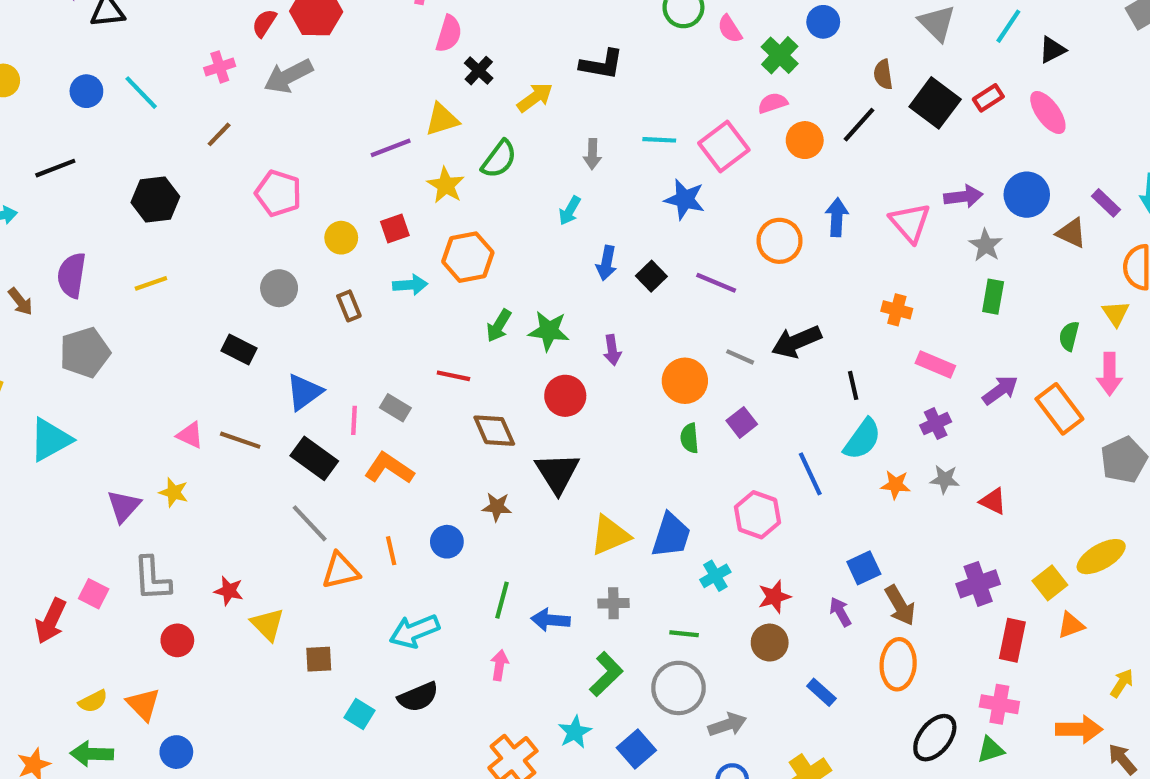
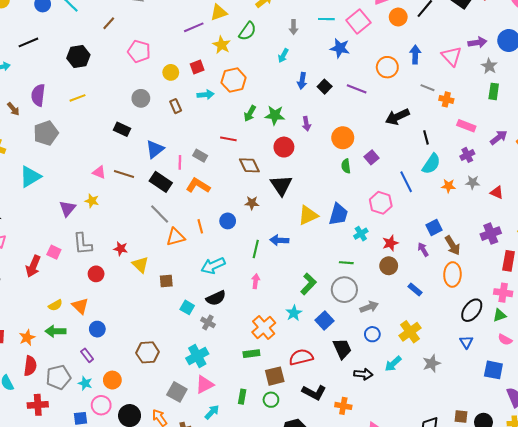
gray line: (740, 357) -> (427, 88), moved
gray cross: (613, 603) -> (208, 322), moved, turned 32
blue arrow: (551, 620) -> (279, 240), moved

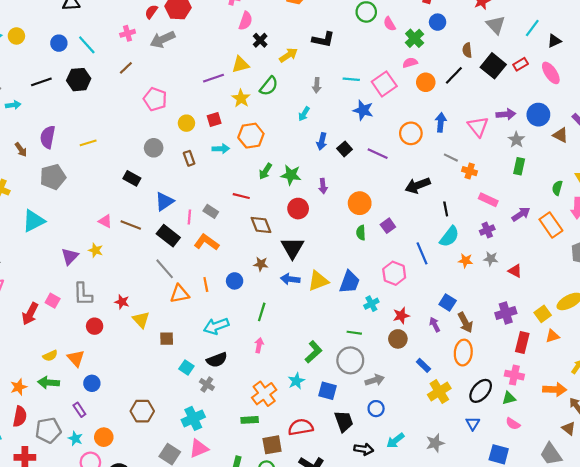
black hexagon: (78, 56) -> (79, 80), moved
blue square: (434, 227) -> (448, 303), turned -35
blue arrow: (279, 240) -> (290, 279), moved
blue square: (324, 320) -> (328, 391), turned -36
yellow cross: (410, 332) -> (439, 392), moved

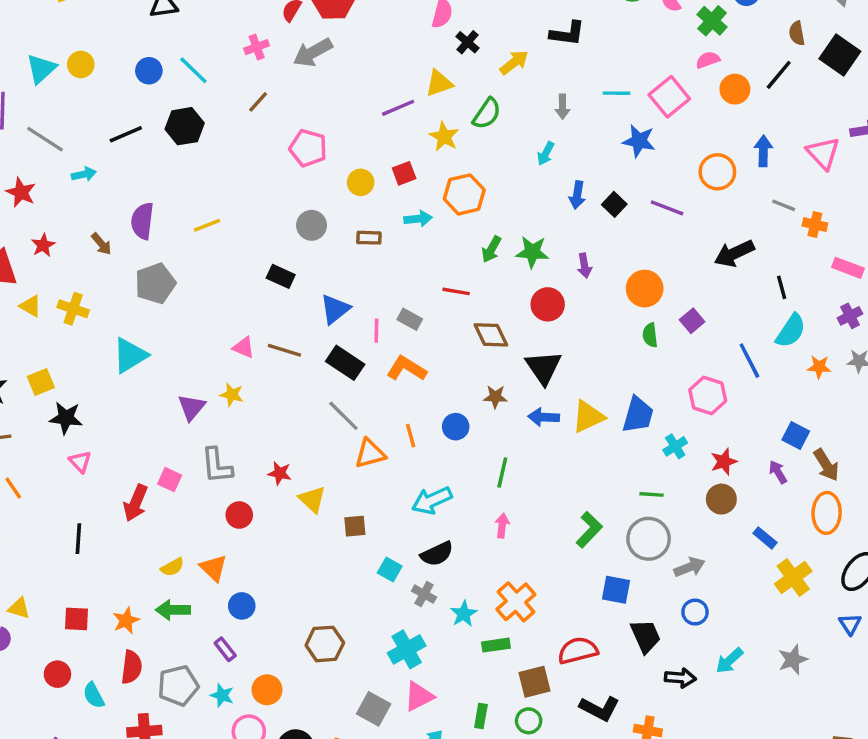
brown rectangle: (189, 158) -> (369, 238), turned -64
cyan star: (296, 381) -> (464, 614), moved

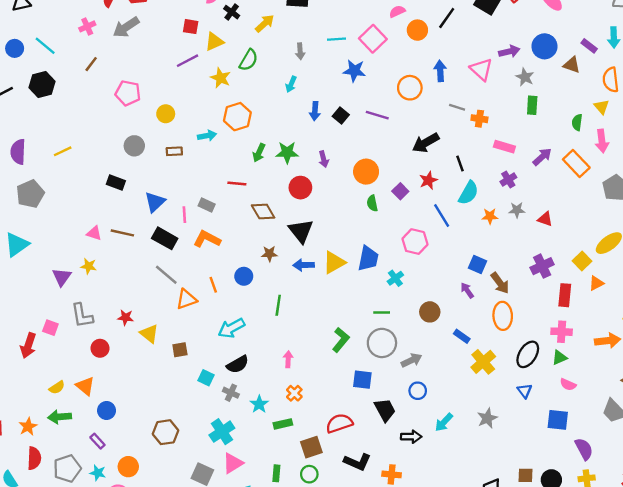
red square: (404, 173) -> (191, 27), moved, turned 35
red star: (724, 462) -> (428, 180), moved
pink arrow: (502, 526) -> (288, 359), moved
orange cross: (516, 602) -> (294, 393), size x0.6

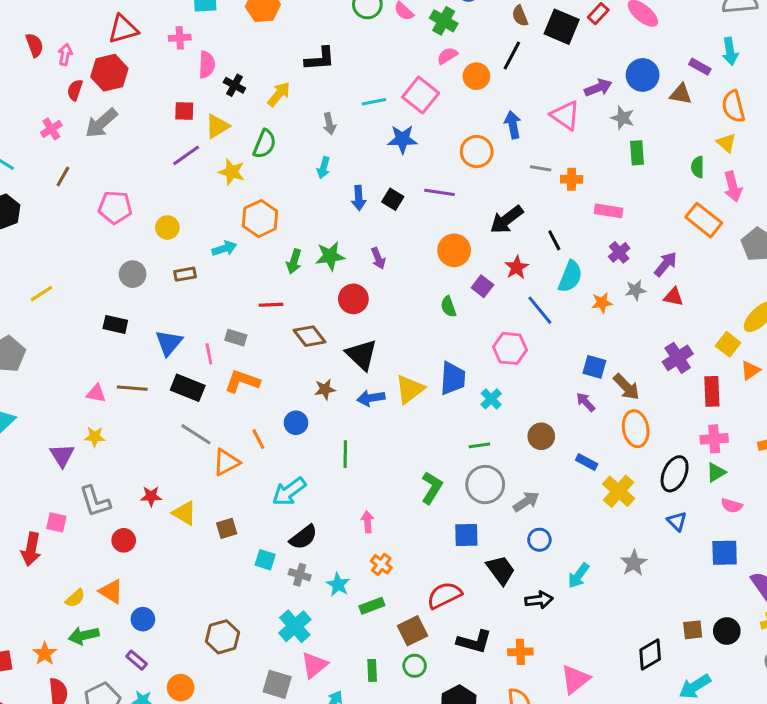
purple arrow: (542, 157) -> (666, 264), moved
orange circle: (366, 172) -> (454, 250), moved

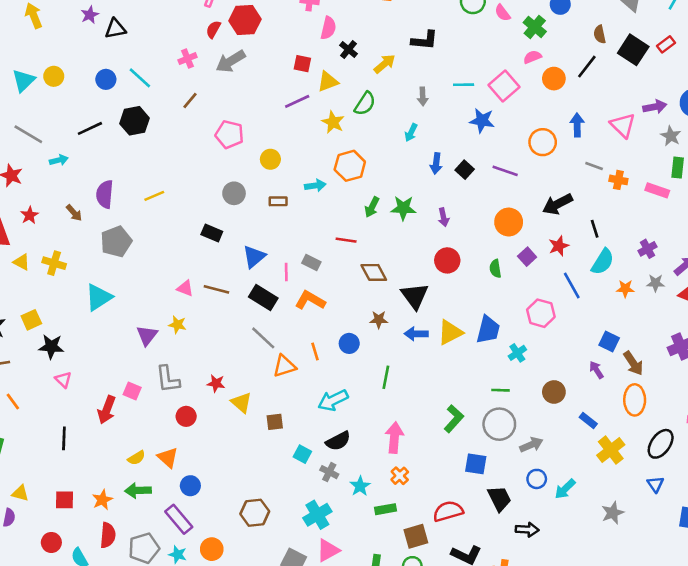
pink rectangle: (608, 211) -> (657, 190), moved
red circle: (353, 299) -> (447, 260), moved
pink arrow: (367, 522) -> (394, 438), size x1.6
cyan arrow: (579, 576) -> (565, 489), moved
purple rectangle: (137, 660) -> (179, 519), size x1.6

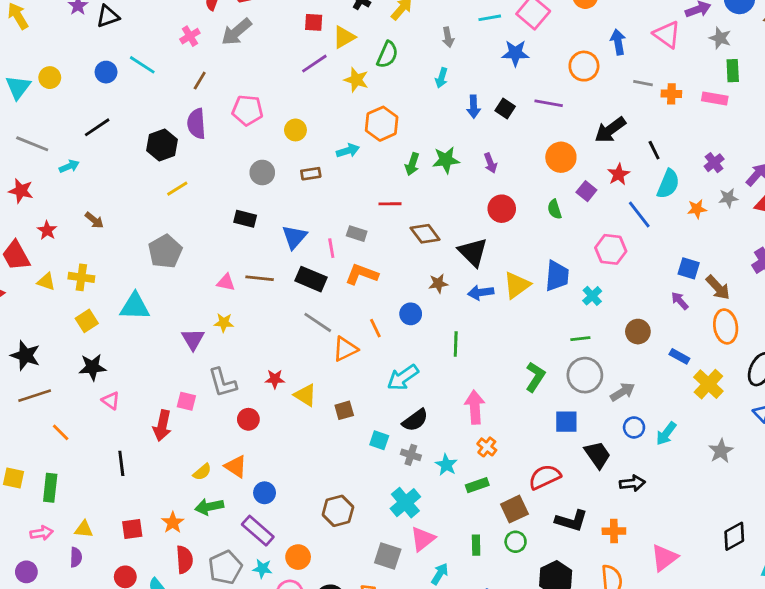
black hexagon: (135, 121) -> (162, 145), moved
purple semicircle: (105, 194) -> (196, 124), moved
gray pentagon: (116, 242) -> (165, 251), moved
cyan triangle: (99, 297) -> (135, 306), turned 44
yellow square: (31, 320) -> (87, 321), moved

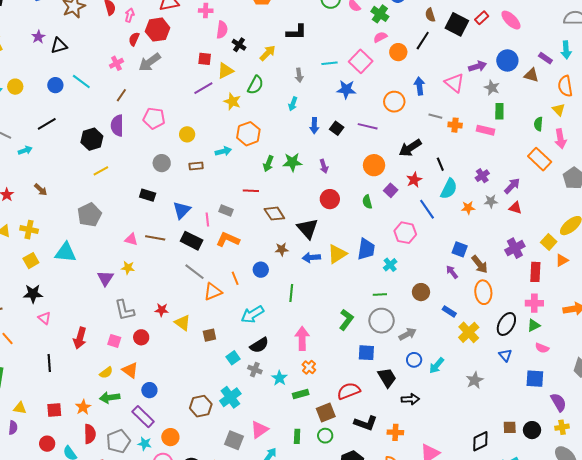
pink square: (186, 401) -> (114, 341), moved
cyan square: (379, 440) -> (233, 358), turned 32
cyan cross: (405, 503) -> (230, 397), moved

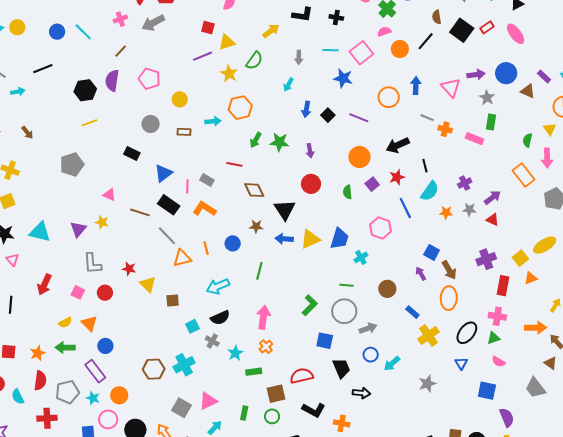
black cross: (239, 45) -> (336, 17), moved, turned -32
brown line: (155, 238) -> (140, 212), moved
cyan triangle: (66, 252) -> (40, 232), moved

